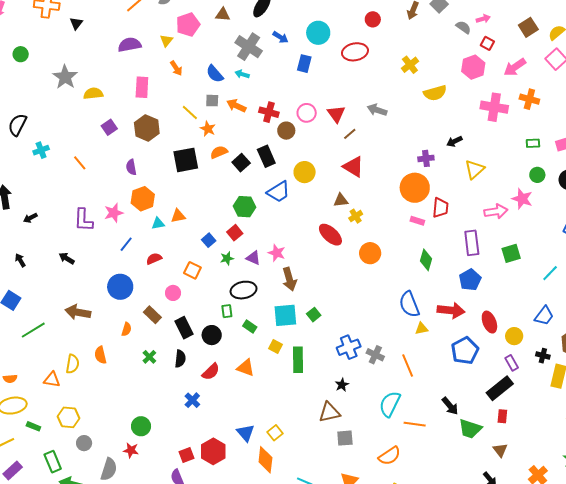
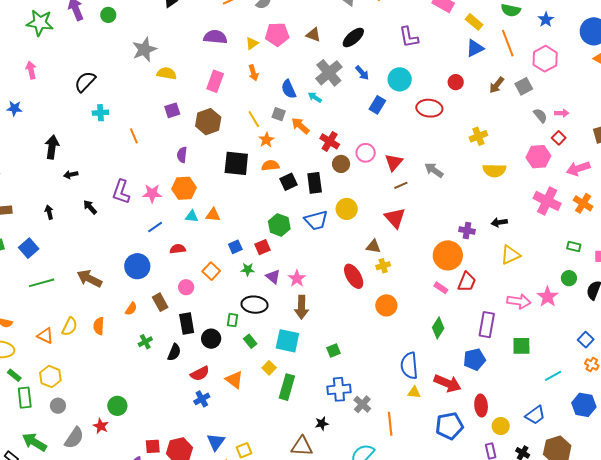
black arrow: (67, 258) -> (90, 207), moved
green square: (314, 315) -> (334, 350), moved
blue cross: (192, 400) -> (202, 399), moved
green rectangle: (53, 462) -> (25, 398), moved

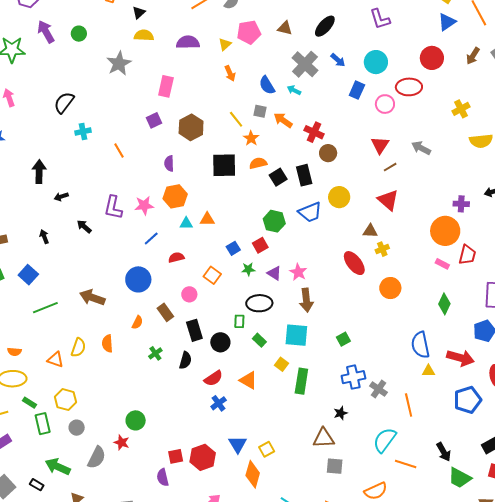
yellow semicircle: (167, 73) -> (144, 35), moved
pink rectangle: (215, 81) -> (166, 86), moved
red circle: (456, 82) -> (432, 58), size x1.5
pink circle: (366, 153) -> (385, 104), moved

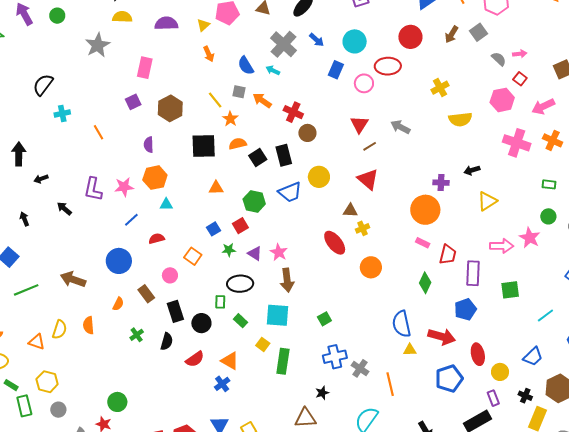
orange triangle: (207, 219) -> (216, 188), moved
red trapezoid: (467, 255) -> (448, 255), moved
blue cross: (219, 403) -> (222, 384), moved

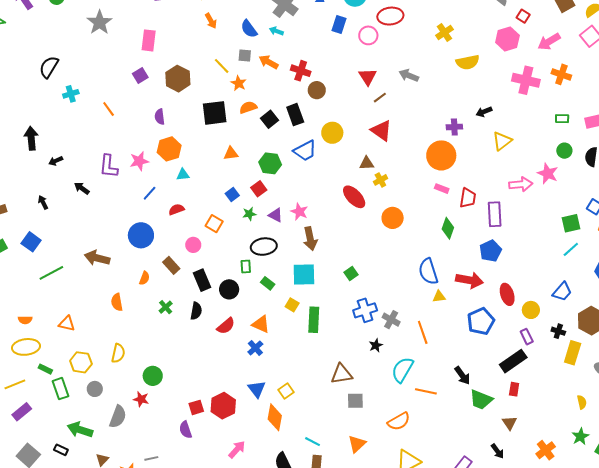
green square: (510, 290) -> (571, 223), moved
yellow semicircle: (60, 330) -> (118, 353), moved
black star: (322, 393) -> (376, 345), moved

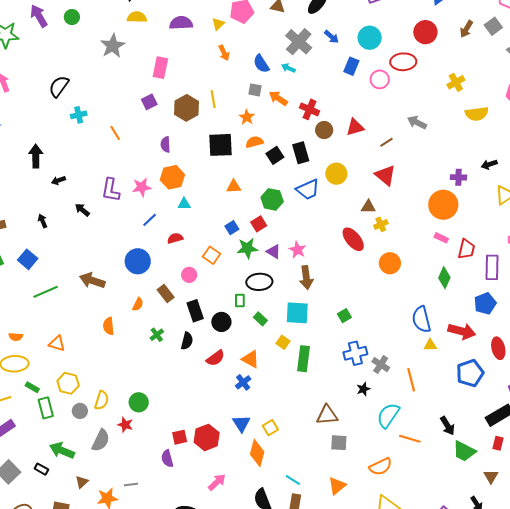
yellow line: (222, 66) -> (213, 99), moved, turned 30
red triangle: (368, 77) -> (355, 127), moved, turned 42
green star: (249, 214) -> (247, 248), size x1.5
yellow semicircle: (118, 353) -> (102, 400), moved

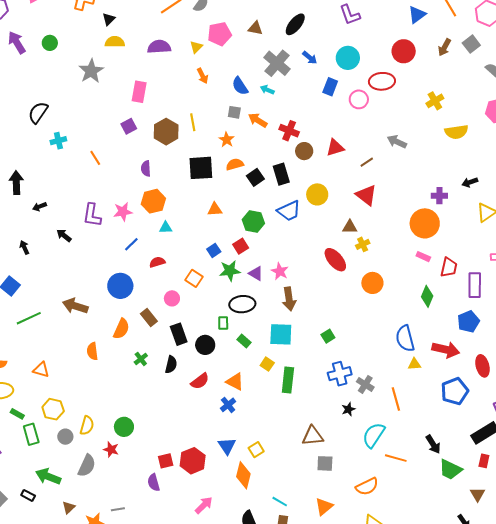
orange semicircle: (138, 304) -> (121, 329), size x1.5

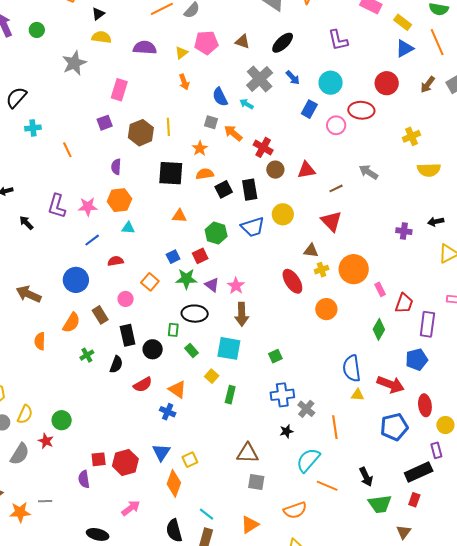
orange circle: (425, 223) -> (354, 269), moved
pink rectangle: (423, 257) -> (380, 289), turned 32
green rectangle: (288, 380) -> (230, 395), size x0.7
blue cross: (228, 405) -> (168, 412), turned -35
green trapezoid: (450, 470) -> (380, 504), turned -40

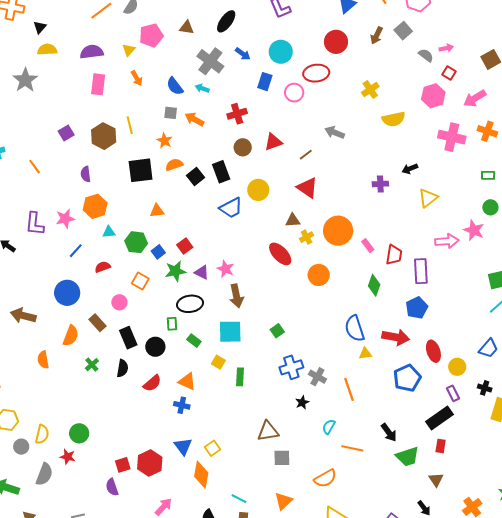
pink rectangle: (119, 90) -> (98, 84), moved
red cross: (263, 147) -> (237, 114), moved, turned -36
green hexagon: (216, 233) -> (136, 242), moved
cyan semicircle: (308, 460) -> (329, 427), size x0.6

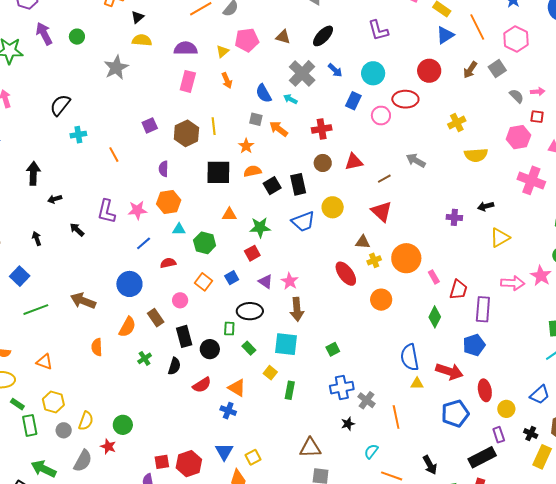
red square: (449, 73) -> (537, 117), turned -32
blue square: (158, 252) -> (232, 278), moved
green star: (175, 271) -> (260, 227), moved

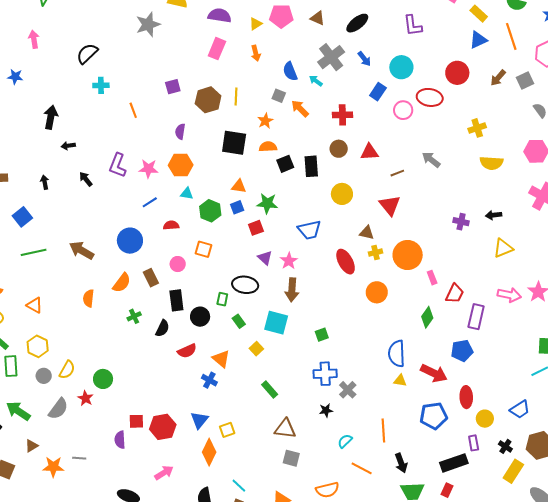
blue trapezoid: (303, 222) -> (309, 230), moved
blue square: (232, 278) -> (237, 207), moved
orange square: (204, 282) -> (204, 249), turned -30
green rectangle: (290, 390) -> (270, 389), moved, turned -60
orange line: (396, 417) -> (383, 430), moved

